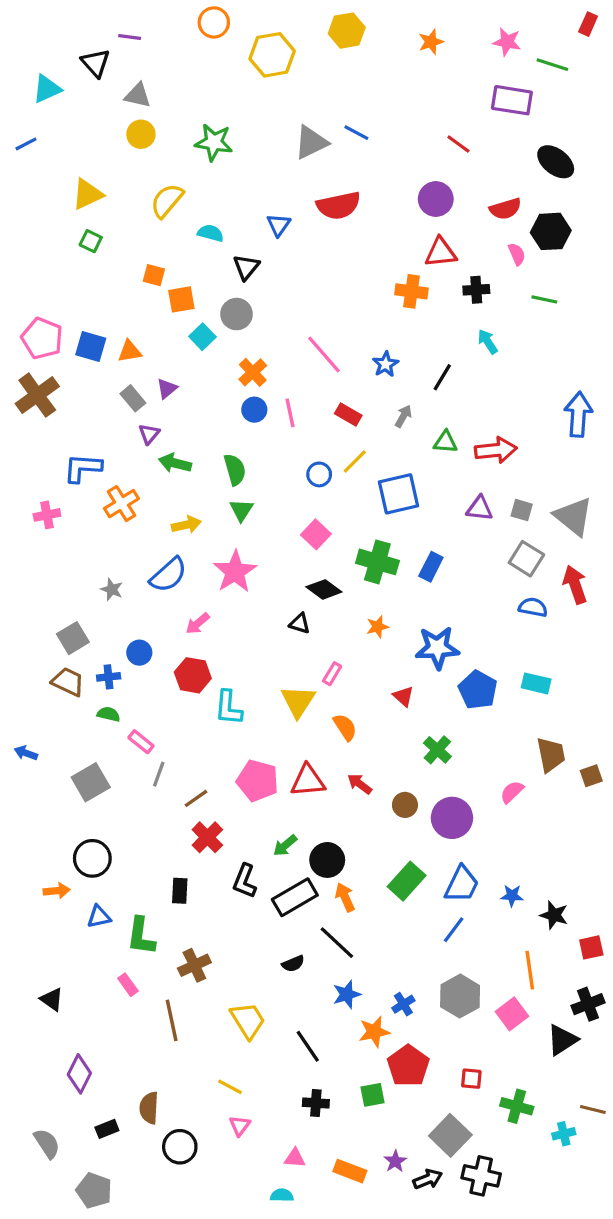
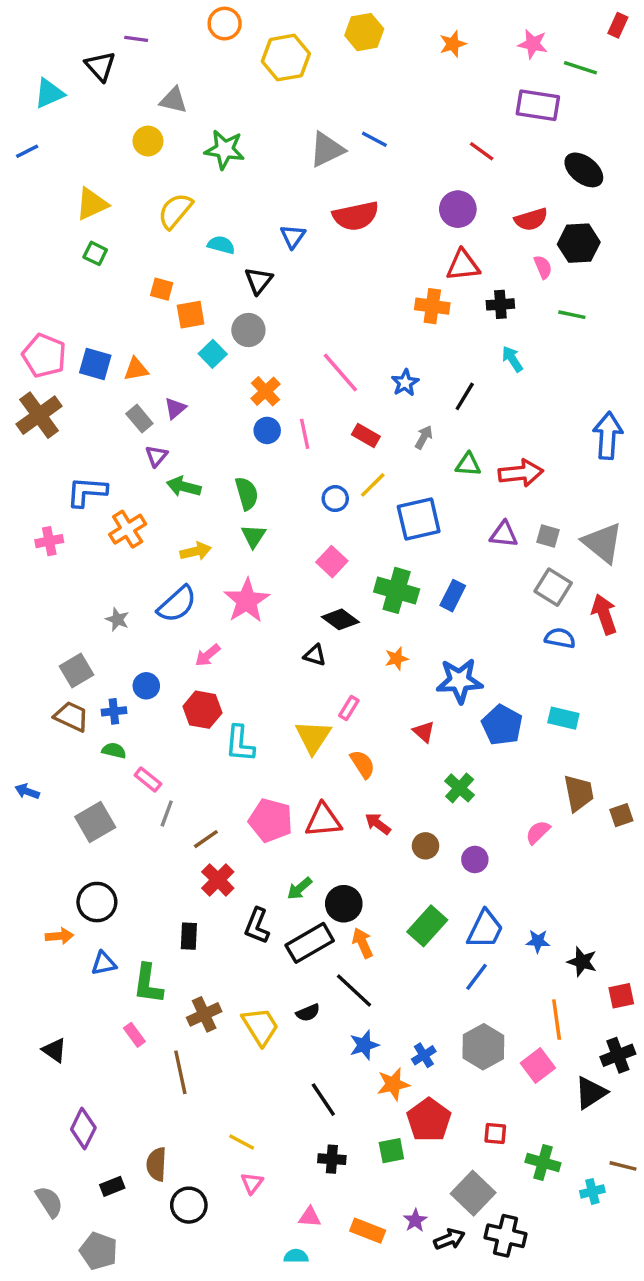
gray triangle: (138, 95) -> (174, 100), moved
purple circle: (452, 818) -> (475, 859), size x0.6
yellow trapezoid: (248, 1020) -> (260, 1026), moved

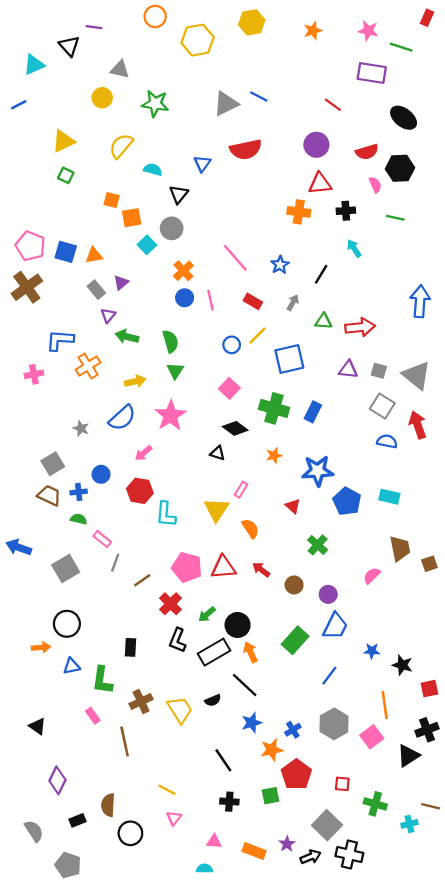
blue arrow: (27, 791) -> (19, 547), size x1.5
red cross: (218, 880) -> (170, 604), moved
blue trapezoid: (485, 929) -> (335, 626), moved

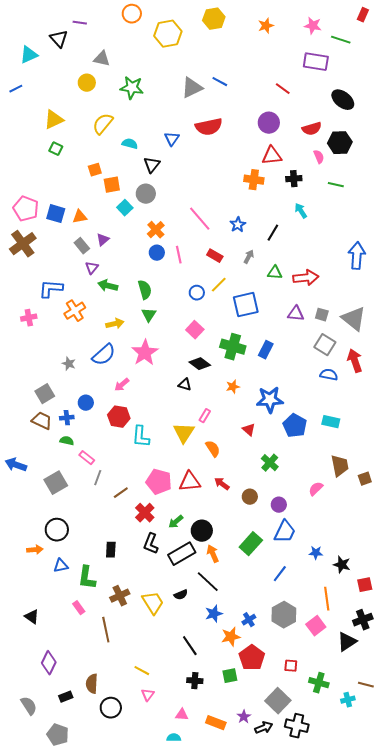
orange square: (112, 200) -> (95, 170), turned -32

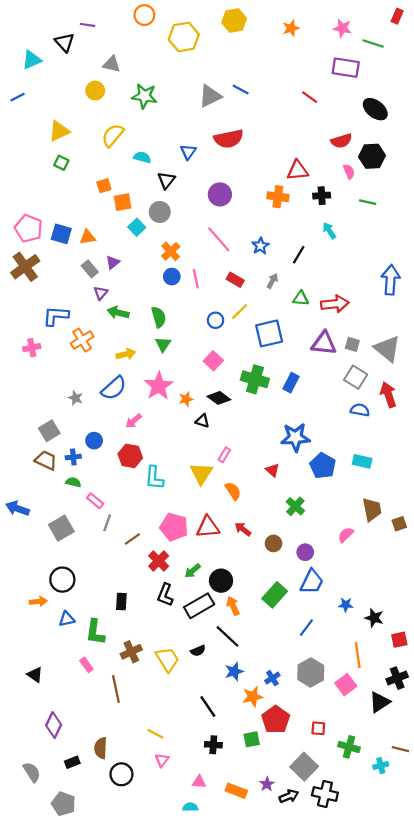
purple circle: (269, 123) -> (220, 194), moved
purple triangle: (296, 314) -> (324, 343), size x1.4
orange star: (233, 387) -> (186, 399), moved

